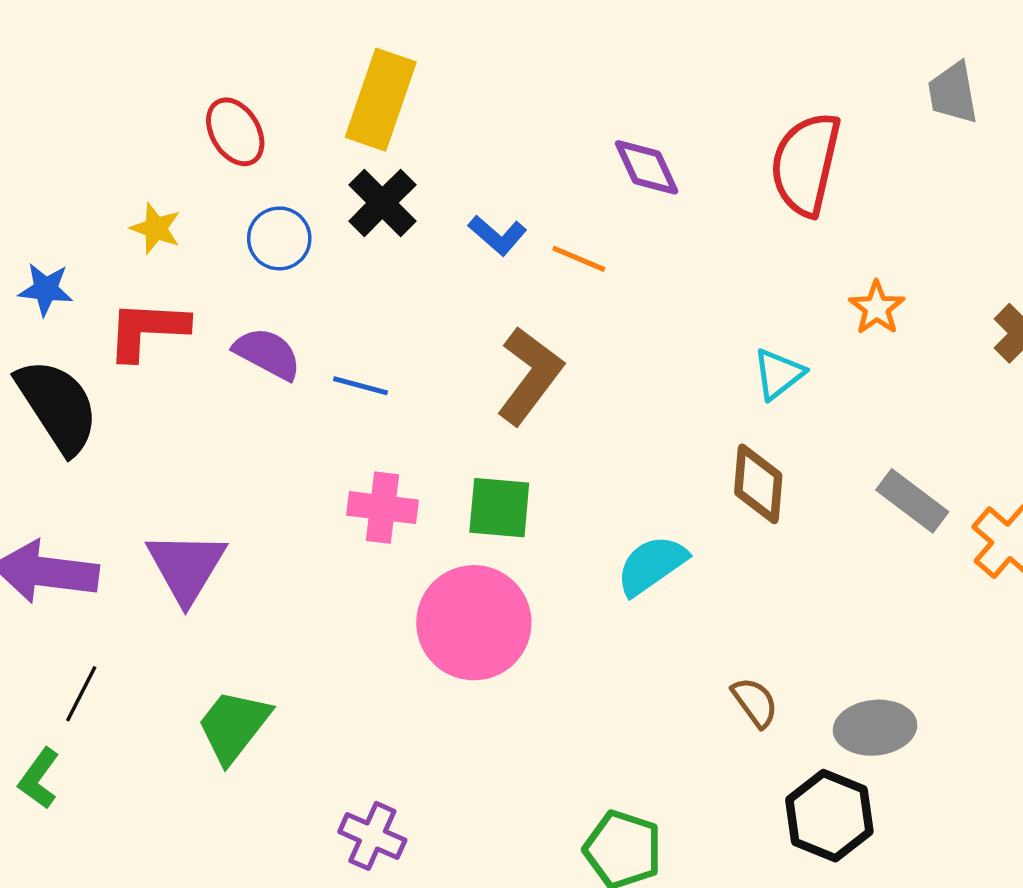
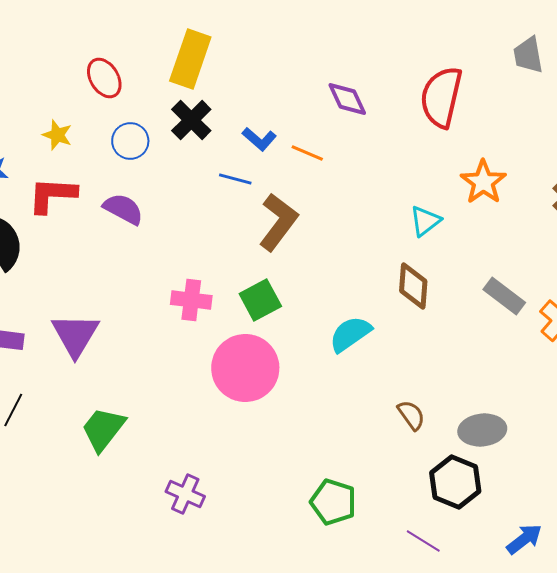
orange star: (877, 308) -> (483, 182), size x1.4
blue line: (360, 386) -> (235, 179), moved
green square: (499, 508) -> (260, 300), turned -33

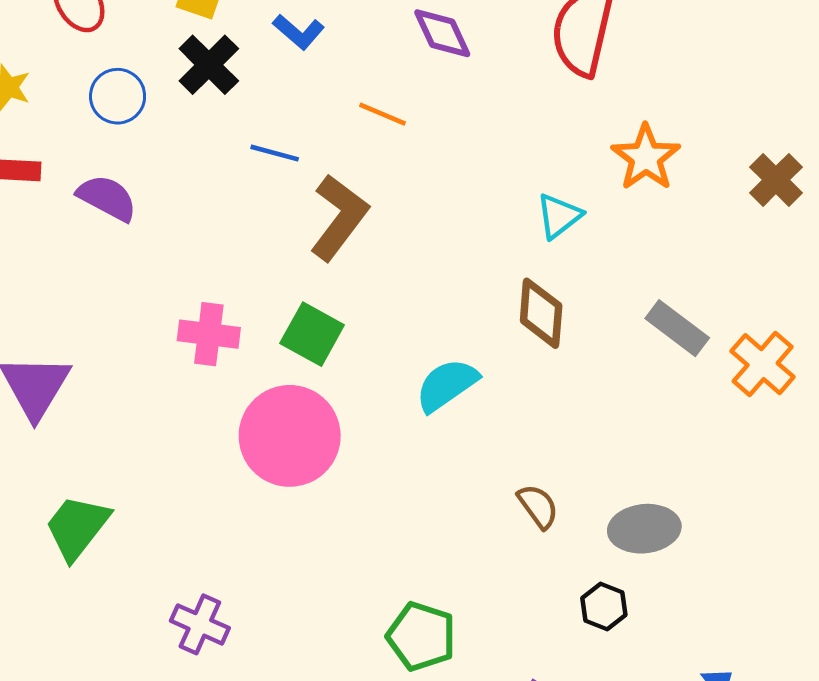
blue L-shape: (259, 139) -> (299, 32), moved
green square: (260, 300) -> (312, 334), turned -33
black hexagon: (455, 482) -> (604, 606), size x0.6

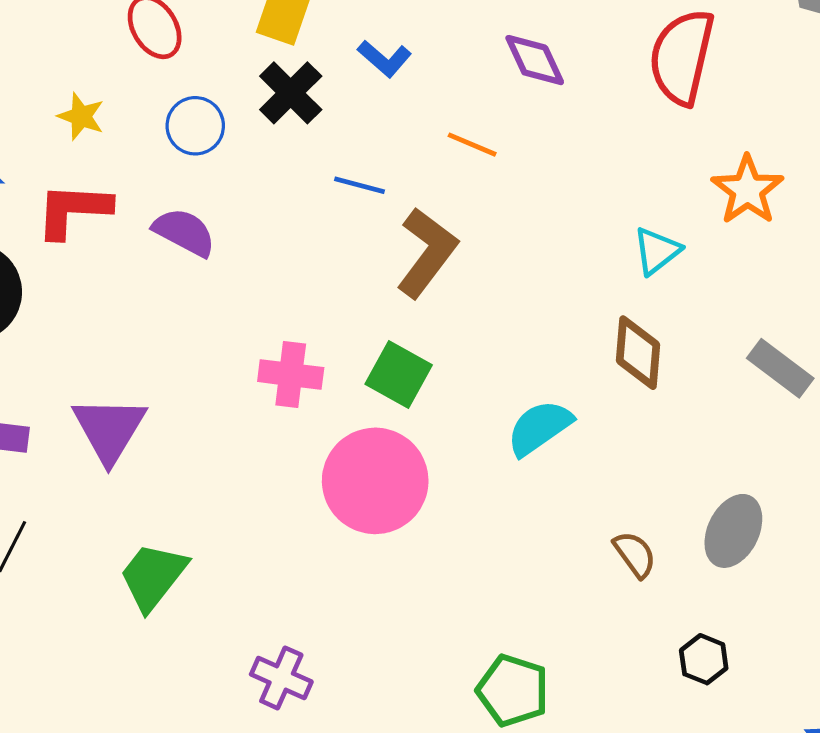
gray ellipse: (644, 529) -> (733, 531), moved, turned -58

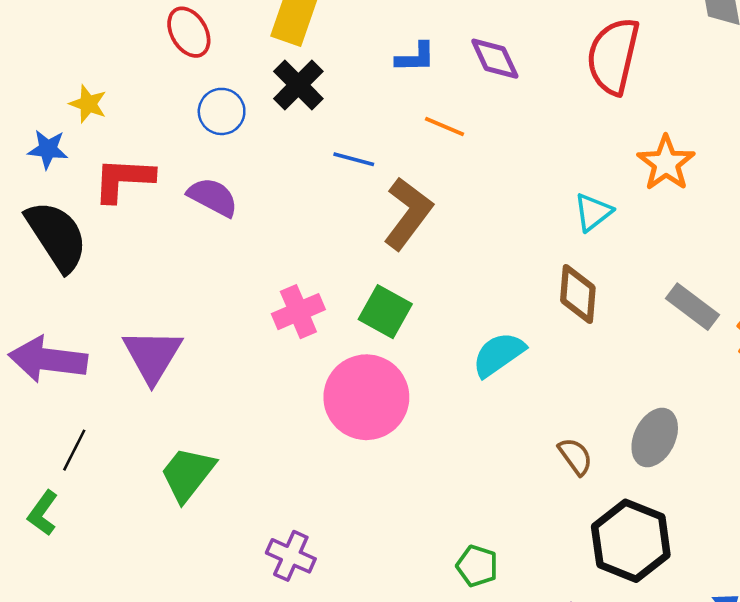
blue L-shape: (385, 59) -> (415, 57), moved, turned -42
yellow star: (81, 116) -> (88, 104), moved
pink cross: (291, 375) -> (298, 312), turned -30
black hexagon: (704, 659) -> (631, 541), size x2.0
green pentagon: (513, 690) -> (477, 566), size x0.7

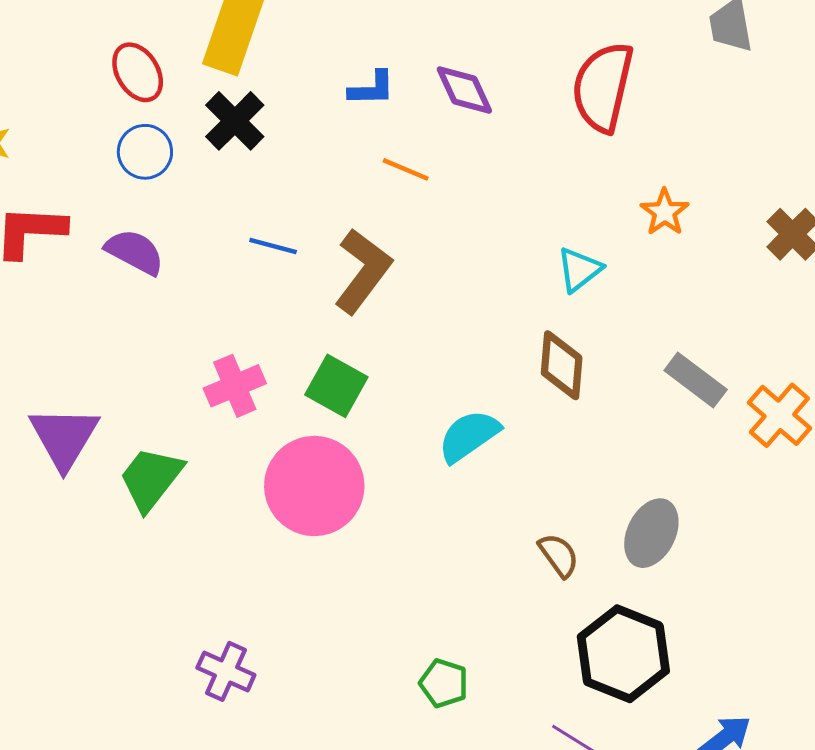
red ellipse: (189, 32) -> (138, 72), moved
blue line: (354, 159) -> (273, 246), moved
orange star: (666, 163) -> (665, 212), size x0.7
green trapezoid: (188, 474) -> (151, 479), moved

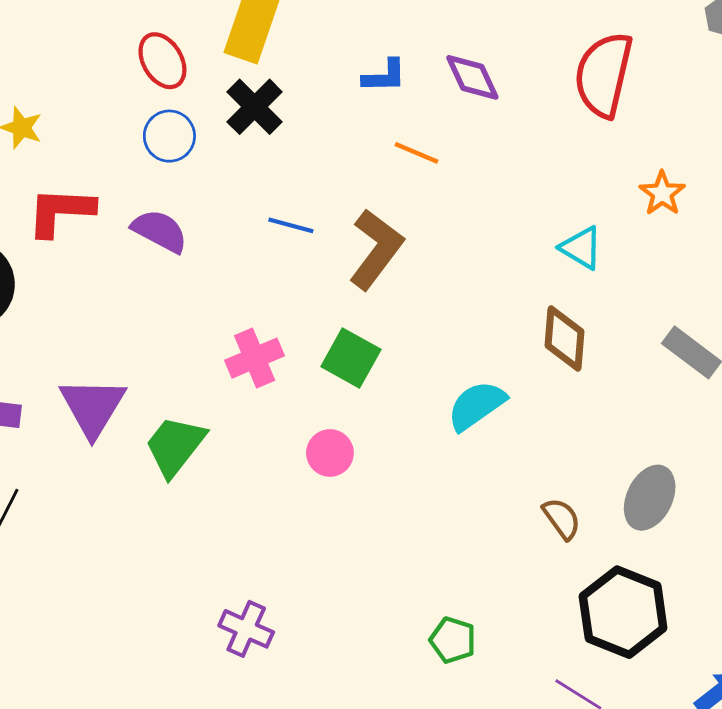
cyan triangle: (579, 270) -> (581, 248), turned -51
pink circle: (314, 486) -> (330, 453), size x0.5

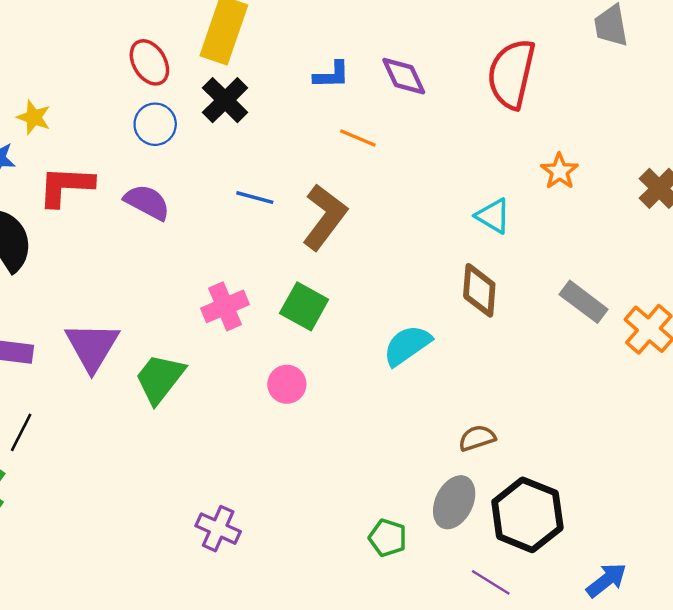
gray ellipse: (650, 498) -> (454, 502), moved
brown semicircle: (562, 519) -> (477, 438), turned -72

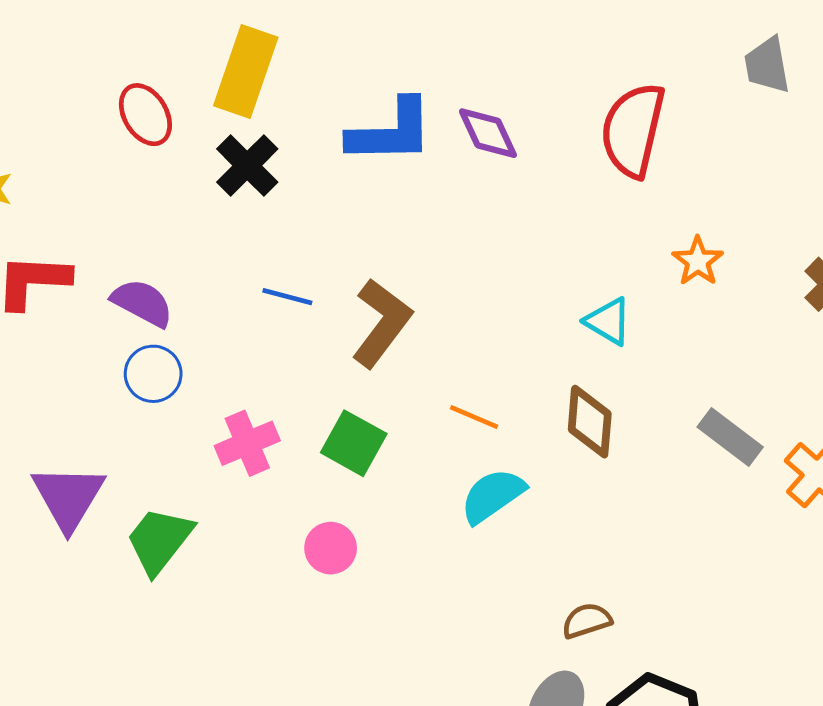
blue L-shape: (332, 75) -> (391, 132), size x1.8
blue circle: (155, 124) -> (153, 374), moved
orange line: (358, 138) -> (474, 417), moved

